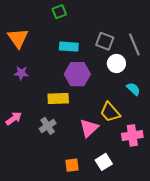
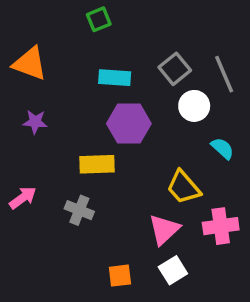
orange triangle: (18, 38) -> (30, 64), turned -35
gray square: (105, 41) -> (175, 69), turned 30
gray cross: (48, 126) -> (79, 210), turned -35
pink triangle: (89, 128) -> (164, 230), moved

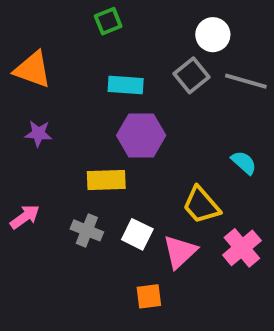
gray line: (224, 74) -> (246, 81), turned -51
white circle: (194, 106) -> (213, 35), moved
pink cross: (221, 226) -> (242, 248), turned -32
white square: (173, 270) -> (137, 234), moved, turned -32
orange square: (120, 276) -> (149, 296), moved

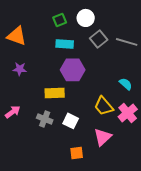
green square: (108, 21) -> (60, 20), moved
white circle: (213, 35) -> (86, 18), moved
pink cross: (242, 248) -> (128, 113), moved
pink triangle: (180, 252) -> (103, 137), moved

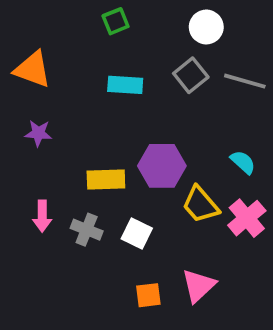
white circle: (86, 18) -> (206, 27), moved
green square: (60, 20) -> (116, 21), moved
purple hexagon: (73, 70) -> (162, 166), moved
pink arrow: (13, 112) -> (42, 216), moved, turned 126
pink triangle: (103, 137) -> (199, 286), moved

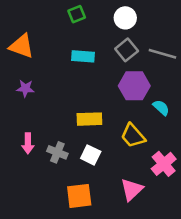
white circle: (206, 27) -> (125, 18), moved
purple hexagon: (162, 166) -> (134, 86), moved
yellow rectangle: (106, 179) -> (89, 119), moved
pink cross: (247, 218) -> (164, 164), moved
orange square: (148, 295) -> (79, 196), moved, size x1.5

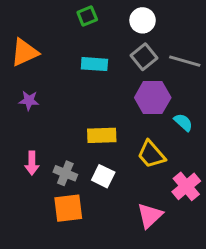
orange triangle: (22, 46) -> (25, 52), turned -44
orange square: (79, 196) -> (68, 208), moved

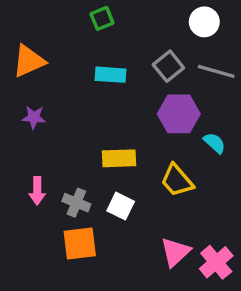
white circle: (143, 20) -> (204, 22), moved
pink cross: (186, 186) -> (216, 262), moved

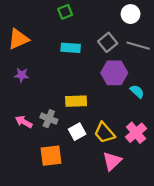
yellow trapezoid: (177, 180) -> (104, 133), moved
pink arrow: (37, 191) -> (24, 122), turned 119
gray cross: (76, 203) -> (49, 119), moved
white square: (121, 206) -> (77, 132), turned 35
pink cross: (216, 262) -> (136, 133), moved

